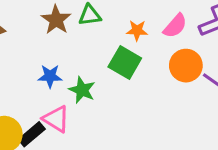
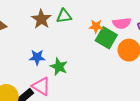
pink semicircle: (175, 26) -> (122, 23), turned 42
green square: (125, 62) -> (106, 38), moved

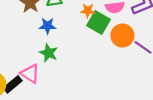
blue star: (37, 57) -> (48, 26), moved

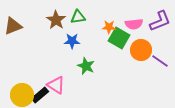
green star: (49, 53) -> (86, 66), moved

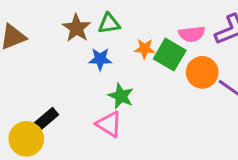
orange star: (109, 27) -> (145, 49), moved
pink triangle: (56, 85) -> (109, 124), moved
black rectangle: (40, 95) -> (46, 120), moved

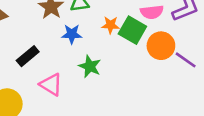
black rectangle: (46, 120) -> (28, 56), moved
pink triangle: (109, 124) -> (51, 85), moved

